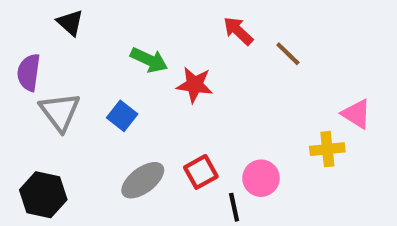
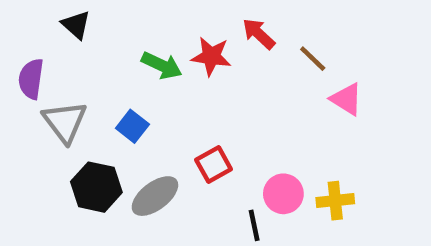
red star: (195, 85) -> (211, 56), moved
pink triangle: (356, 114) -> (346, 99), moved
yellow cross: (327, 149) -> (335, 201), moved
red square: (201, 172) -> (214, 165), moved
black hexagon: (43, 195) -> (96, 187), moved

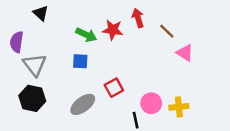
red arrow: (259, 34) -> (138, 18), turned 30
blue square: (132, 126) -> (80, 61), moved, turned -35
black hexagon: (96, 187) -> (32, 98), moved

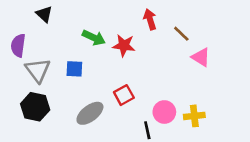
red star: (113, 30) -> (124, 45), moved
blue square: (80, 61) -> (74, 69), moved

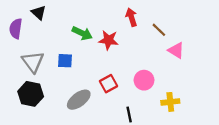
purple semicircle: (18, 45) -> (16, 29), moved
pink circle: (164, 112) -> (144, 80), moved

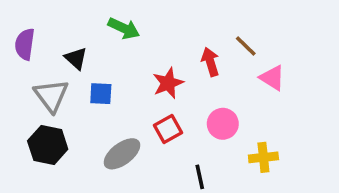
black triangle: (39, 13) -> (76, 58), moved
red arrow: (131, 17) -> (210, 62), moved
green arrow: (82, 33) -> (124, 28), moved
red star: (109, 40) -> (168, 83), moved, turned -30

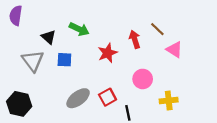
green arrow: (124, 28) -> (79, 29), moved
purple semicircle: (25, 44) -> (16, 16), moved
red square: (168, 129) -> (108, 97), moved
black hexagon: (48, 145) -> (19, 104), moved

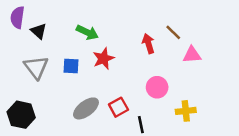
black triangle: (49, 37) -> (39, 31), moved
pink triangle: (174, 50) -> (192, 55), turned -36
red star: (108, 53) -> (103, 59), moved

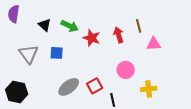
black triangle: (39, 31) -> (45, 25), moved
brown line: (173, 32) -> (139, 26), turned 32
red star: (103, 59) -> (92, 38), moved, turned -30

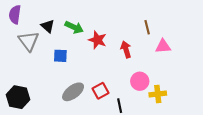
red arrow: (119, 35) -> (126, 49), moved
gray triangle: (29, 54) -> (29, 41), moved
pink circle: (126, 70) -> (140, 81), moved

